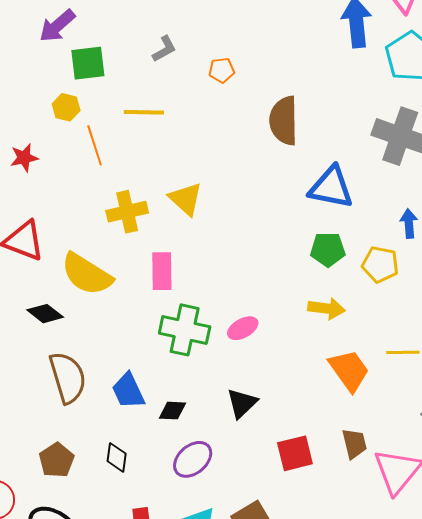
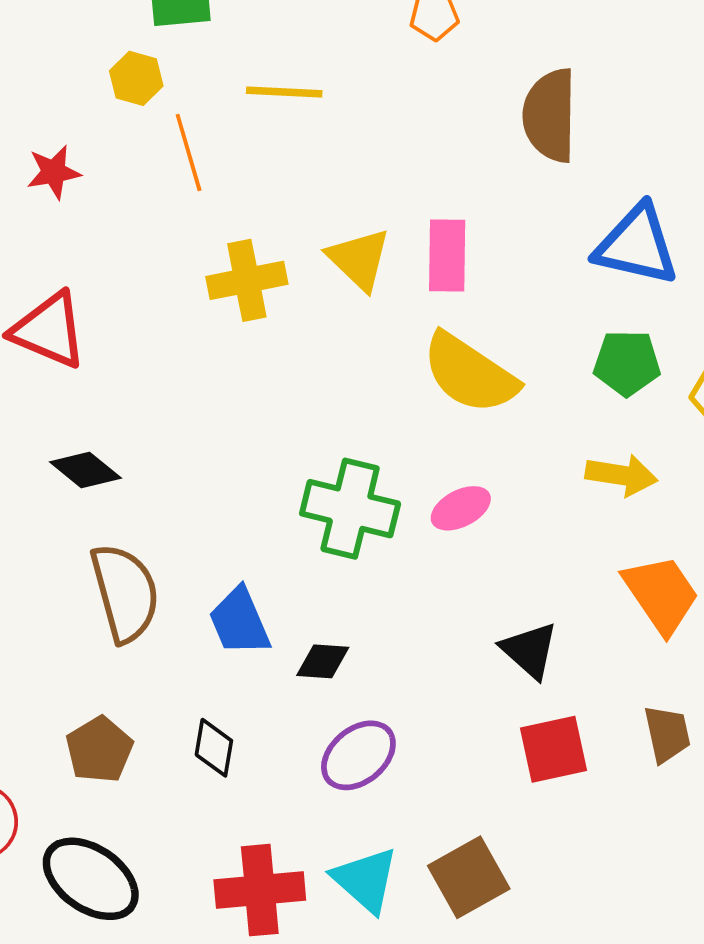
pink rectangle: (162, 271) -> (447, 255), moved
yellow semicircle: (87, 274) -> (470, 373), moved
black triangle: (242, 403) -> (530, 650), moved, turned -36

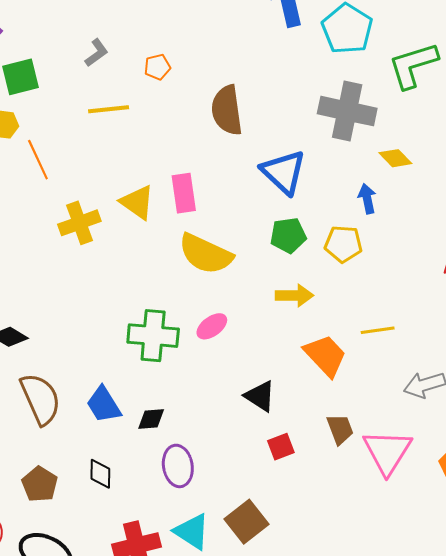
yellow line: (284, 92) -> (109, 109), moved
blue triangle: (637, 245) -> (284, 172), turned 39
red square: (554, 749) -> (281, 447), size x0.7
purple ellipse: (358, 755) -> (178, 466), turned -51

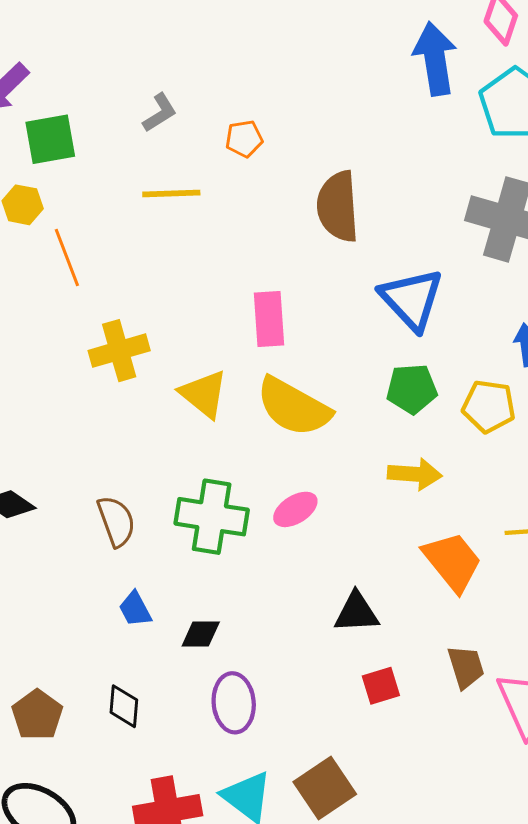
yellow triangle: (137, 202) -> (204, 394), moved
black triangle: (260, 396) -> (356, 612), turned -40
brown semicircle: (40, 399) -> (116, 521), moved, size x0.7
blue trapezoid: (104, 405) -> (135, 609), size x0.7

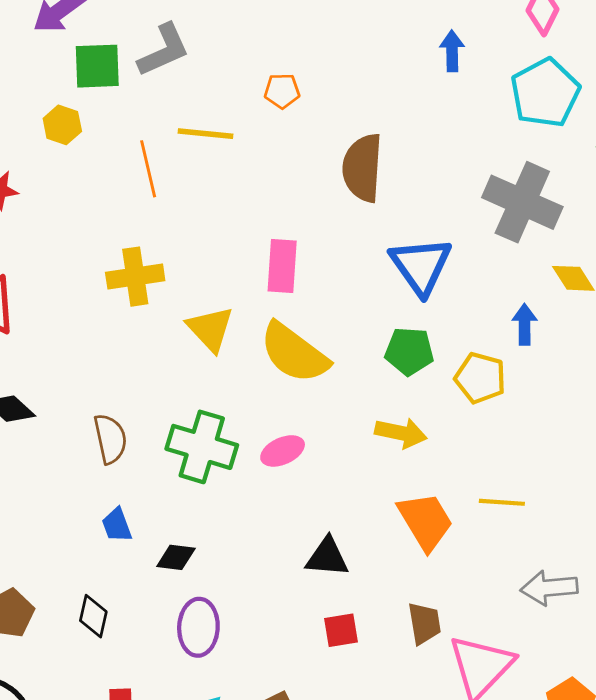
blue arrow: (435, 59) -> (452, 51), moved, size x0.6
gray L-shape: (160, 113) -> (164, 50), moved, size x1.5
orange line: (67, 257) -> (148, 169), moved

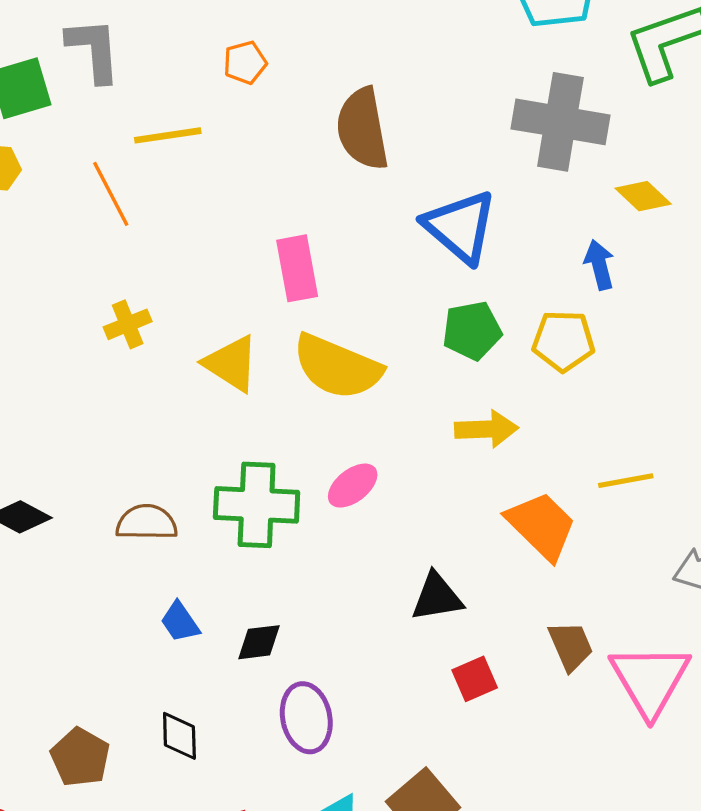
gray L-shape: (164, 50) -> (94, 50), turned -56
yellow cross: (135, 277) -> (128, 324), size x0.7
brown semicircle: (110, 439) -> (147, 523), turned -63

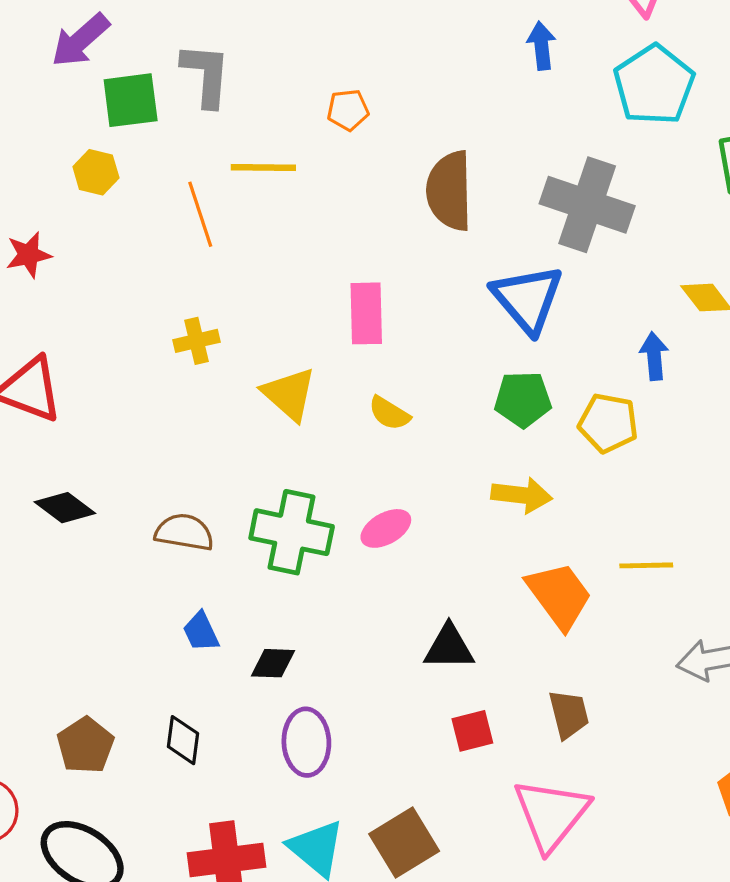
gray cross: (560, 122) -> (587, 205), moved
yellow semicircle: (337, 367) -> (389, 413), size x0.5
pink triangle: (650, 680) -> (551, 814), moved

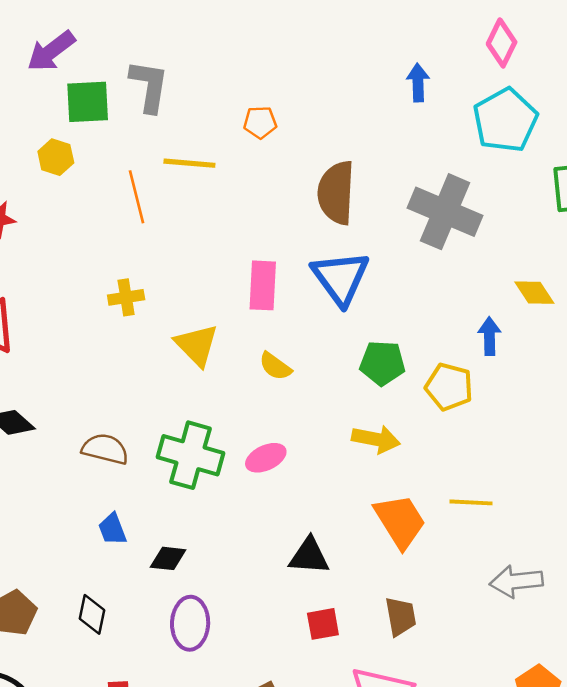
blue triangle: (527, 299) -> (340, 278), moved

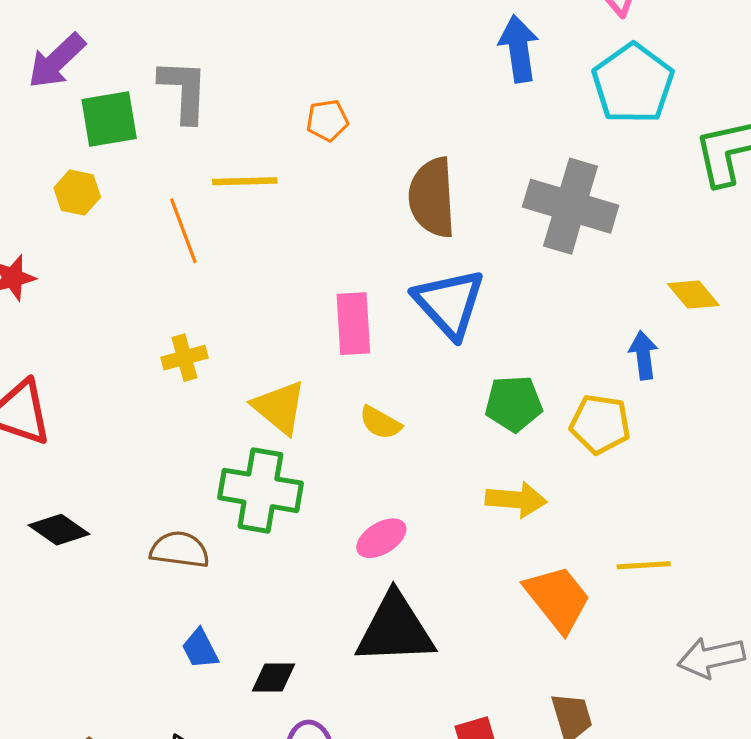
blue arrow: (418, 83) -> (519, 49), size x1.4
green cross: (191, 455) -> (260, 490), moved
black triangle: (309, 556) -> (395, 629), moved, size x1.6

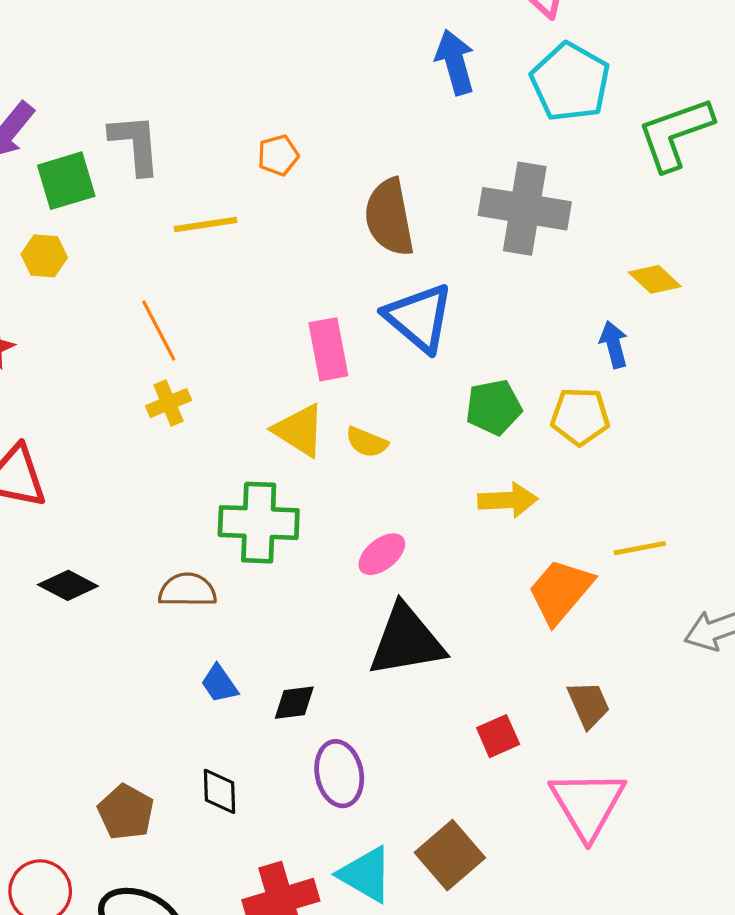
orange line: (183, 231) -> (159, 330), moved
yellow triangle: (279, 407) -> (299, 430), moved
orange trapezoid: (558, 599) -> (560, 591), turned -94

